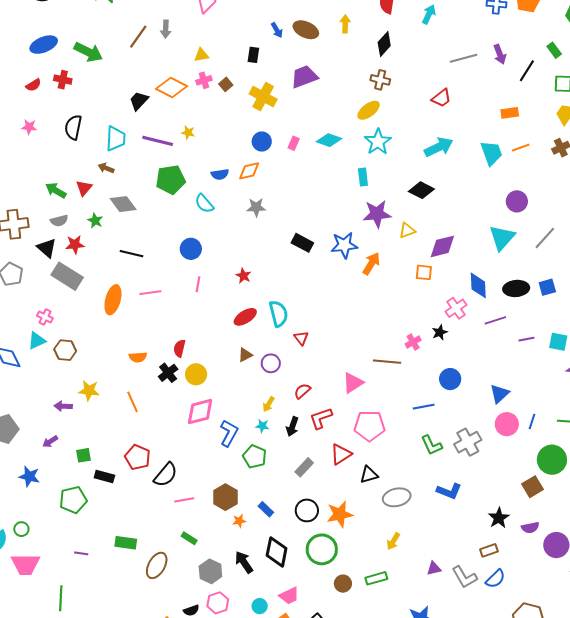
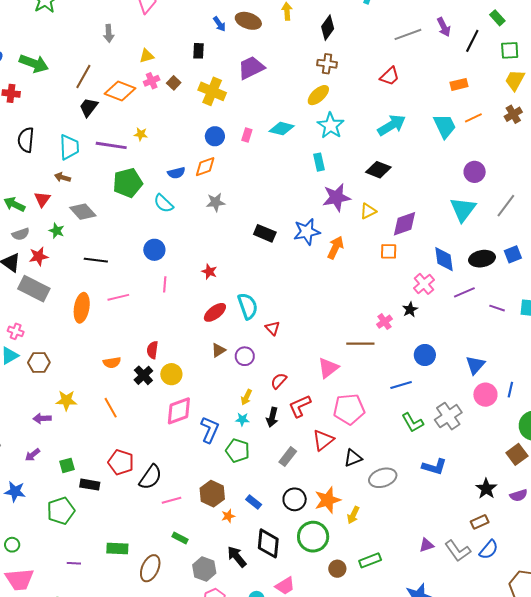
brown line: (138, 37) -> (83, 76), moved
purple line: (526, 339) -> (497, 308), turned 35
yellow arrow: (393, 541) -> (353, 515), moved

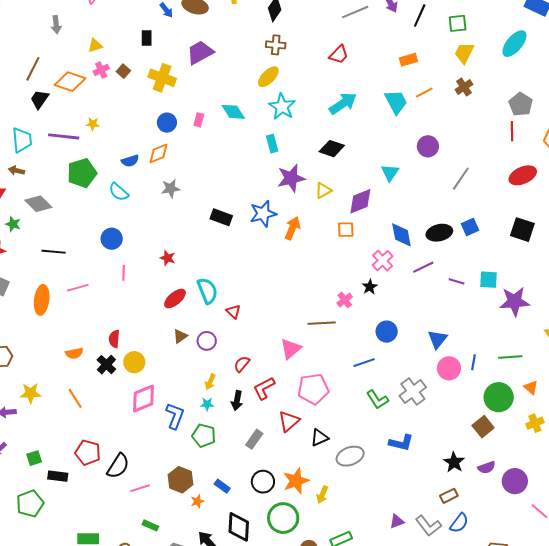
cyan diamond: (282, 129) -> (233, 112), turned 45
cyan triangle: (463, 209) -> (390, 173), moved, size x0.7

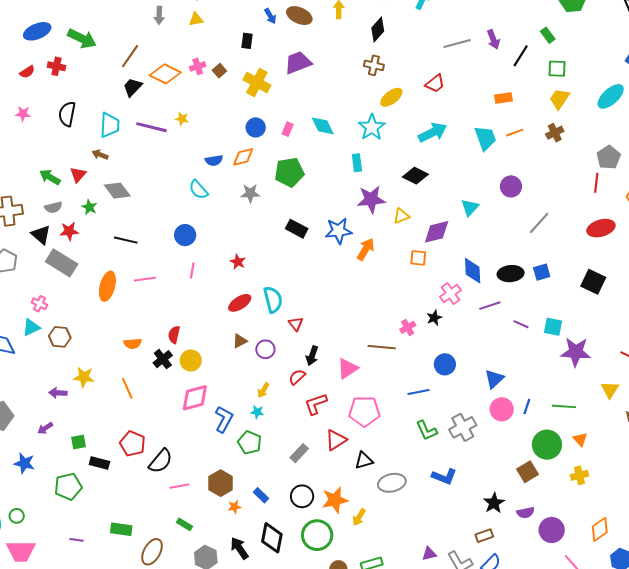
yellow triangle: (95, 45) -> (196, 19), moved
yellow ellipse: (268, 77) -> (391, 97), moved
green pentagon: (82, 173) -> (289, 172), moved
black arrow: (237, 401) -> (312, 356), moved

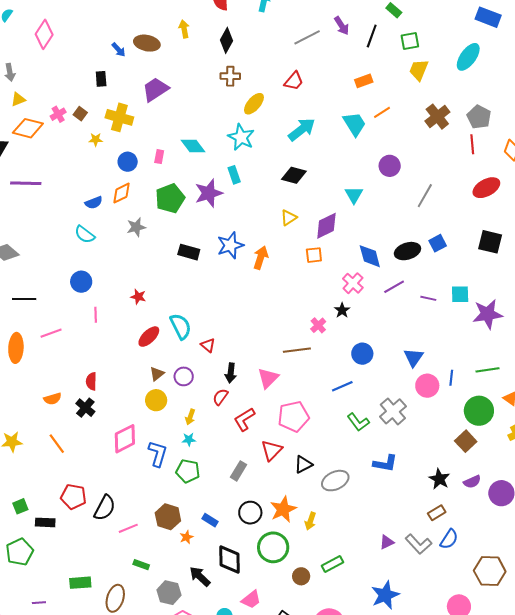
yellow triangle: (196, 19) -> (18, 99), moved
yellow star: (182, 119) -> (96, 140), moved
brown cross: (555, 133) -> (437, 117), moved, size x1.4
purple star: (371, 199) -> (209, 193), moved
yellow circle: (191, 360) -> (156, 400), moved

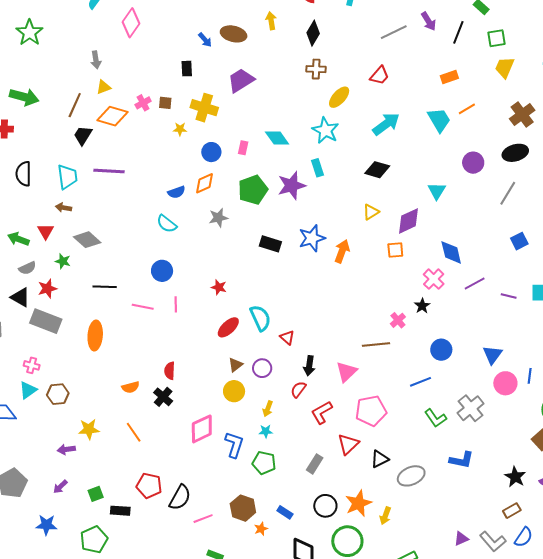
brown square: (80, 114) -> (165, 103), turned -32
black ellipse: (407, 251) -> (515, 153), moved
pink line: (51, 333) -> (143, 307), moved, turned 30

